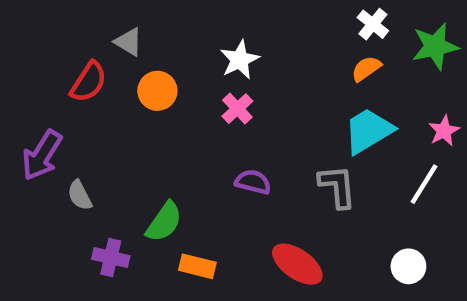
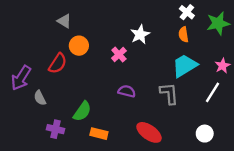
white star: (240, 60) -> (140, 34), moved
orange semicircle: (366, 69) -> (184, 34), turned -64
red semicircle: (89, 82) -> (58, 63), moved

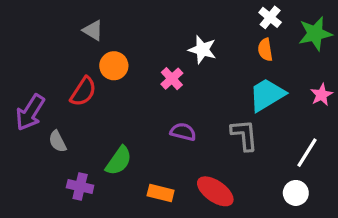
white star: (140, 34) -> (202, 50), turned -30
white line: (212, 92) -> (307, 153), moved
orange rectangle: (99, 134) -> (161, 193), moved

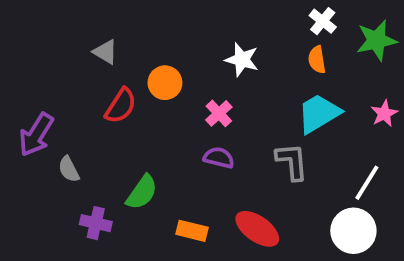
gray triangle: (93, 30) -> (105, 52), moved
orange circle: (114, 66) -> (165, 83), moved
pink cross: (172, 79) -> (219, 113), moved
red semicircle: (83, 92) -> (121, 106), moved
white circle: (296, 193) -> (353, 231), size x1.5

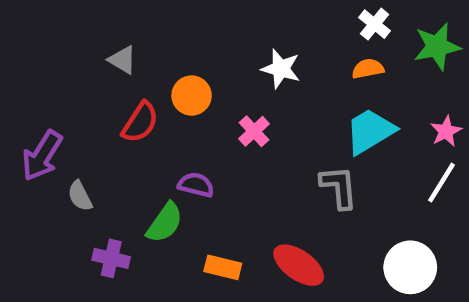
orange semicircle: (317, 60) -> (368, 69), turned 88
purple semicircle: (219, 158) -> (196, 185), moved
white line: (367, 183) -> (441, 183), moved

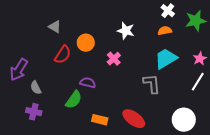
purple cross: (111, 258) -> (34, 112), moved

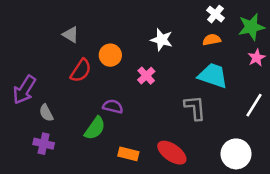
cyan trapezoid: (166, 59) -> (213, 76), turned 50
pink star: (200, 59) -> (257, 58), moved

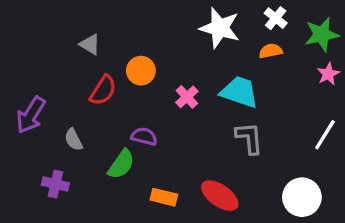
white star: (162, 40) -> (220, 28), moved, size x1.4
cyan trapezoid: (213, 76) -> (239, 92), moved
gray semicircle: (46, 113) -> (73, 140), moved

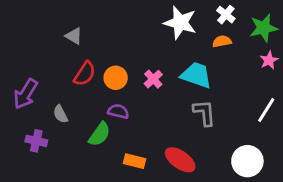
orange circle: (141, 71) -> (116, 78), moved
purple cross: (55, 184) -> (36, 141), moved

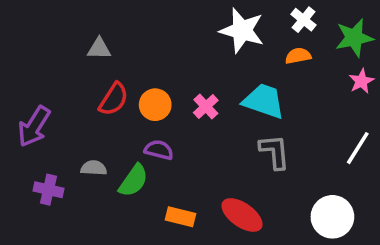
gray triangle: (74, 36) -> (99, 49), turned -30
gray semicircle: (60, 114) -> (94, 168), moved, turned 120

